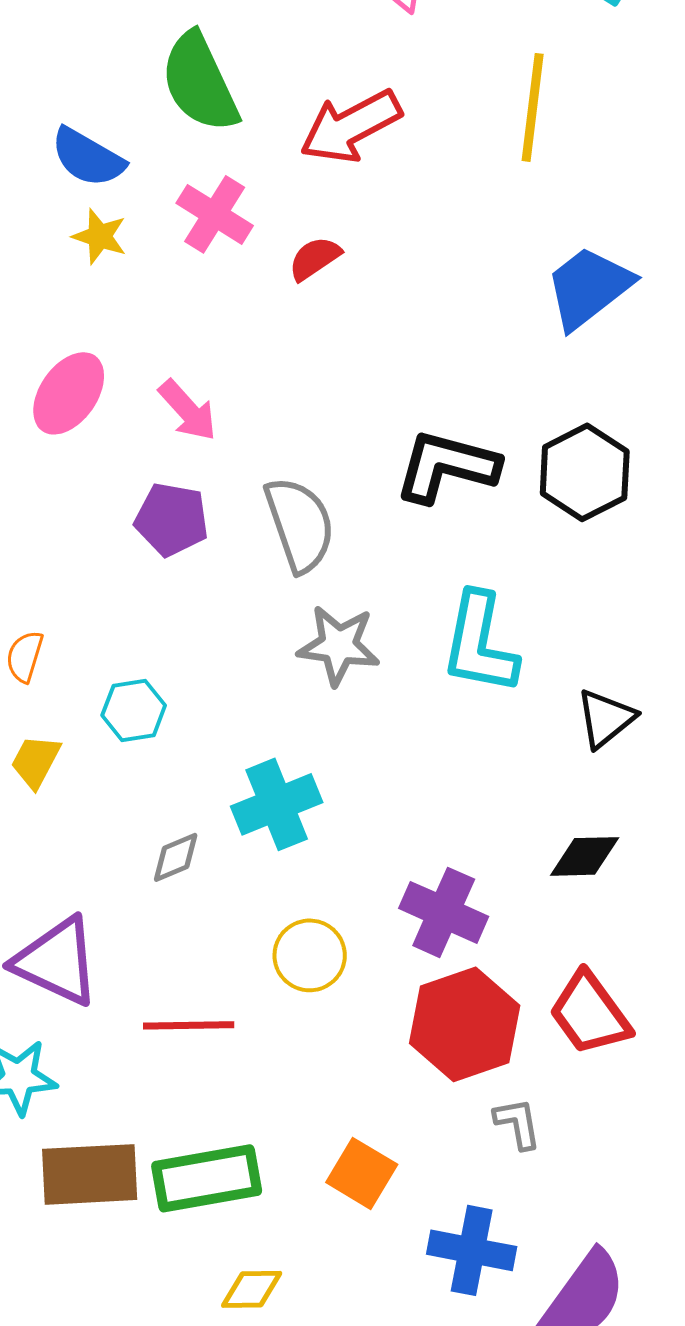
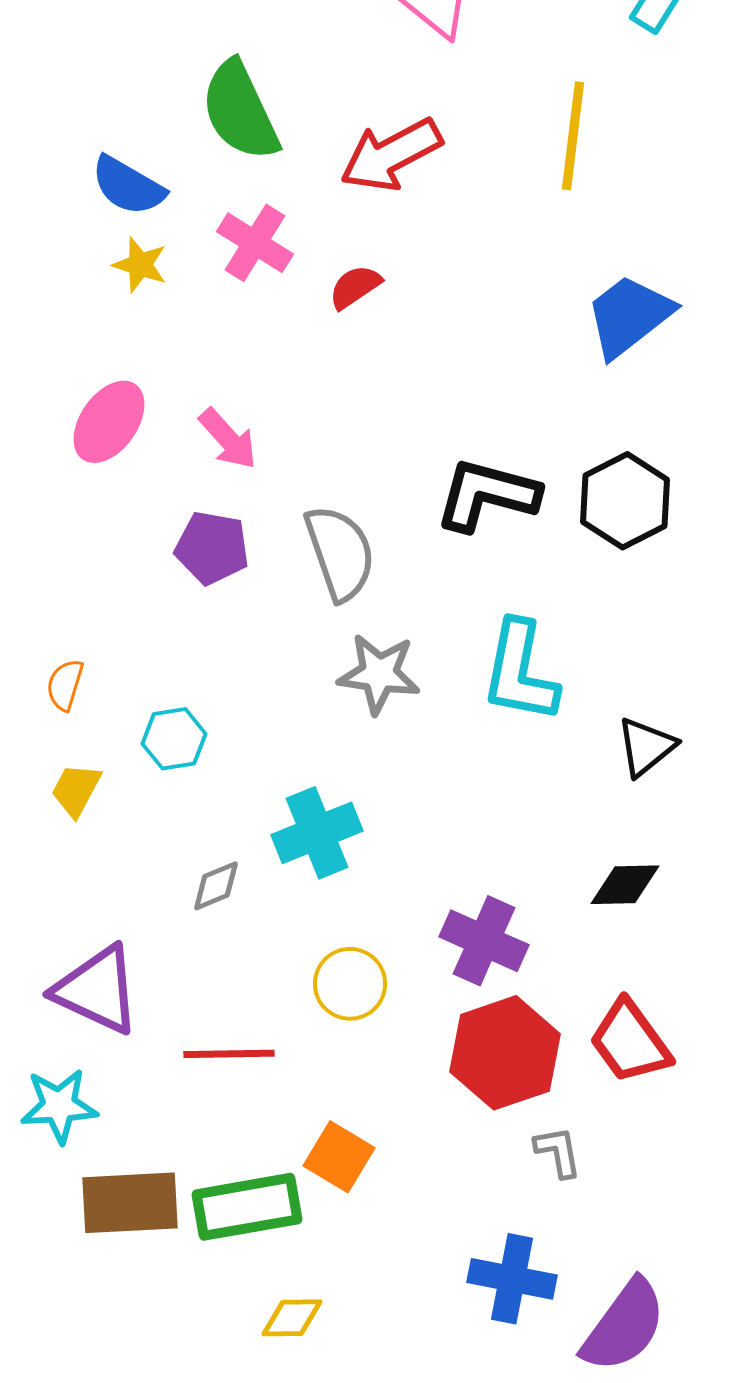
orange square: (362, 1173) -> (339, 1157), moved

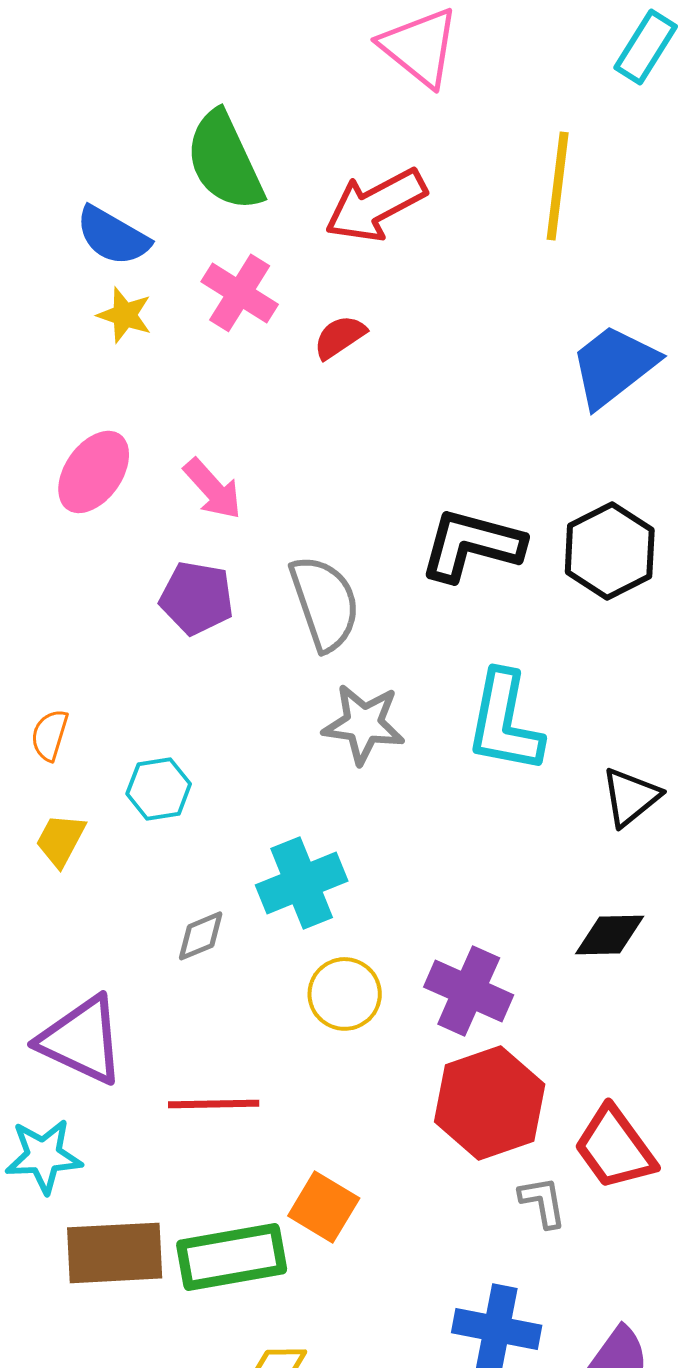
yellow circle: (350, 984) -> (345, 994), moved
red trapezoid: (630, 1042) -> (615, 1148), moved

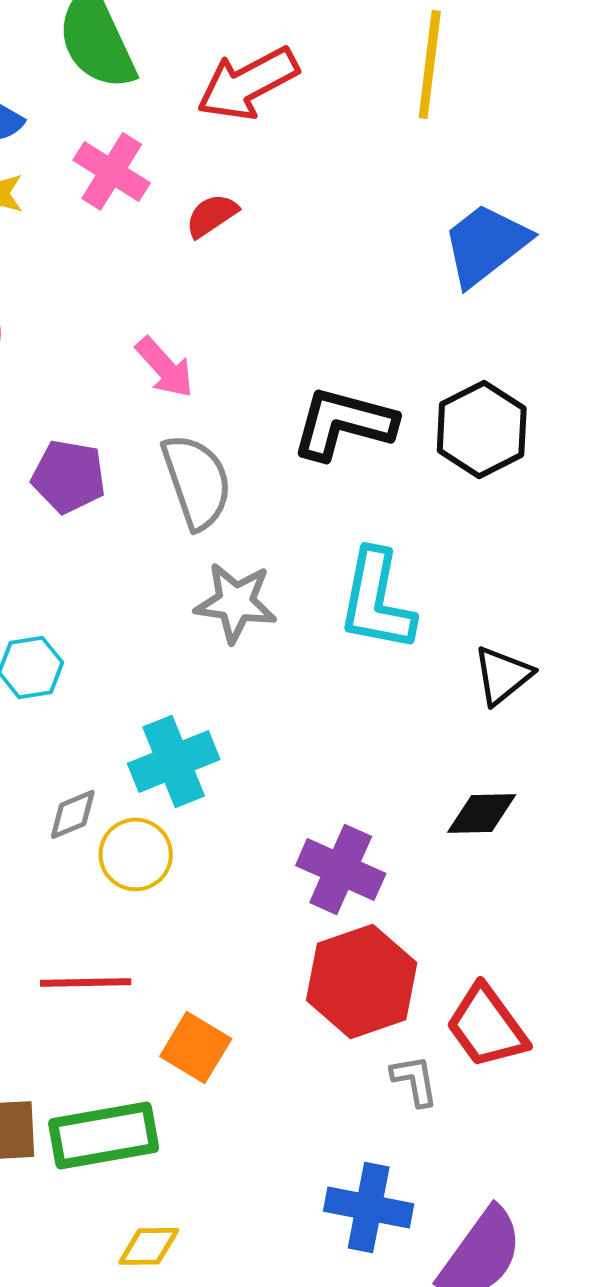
pink arrow: (213, 489) -> (165, 367), moved
yellow circle: (345, 994) -> (136, 854), moved
orange square: (324, 1207) -> (196, 1047), moved

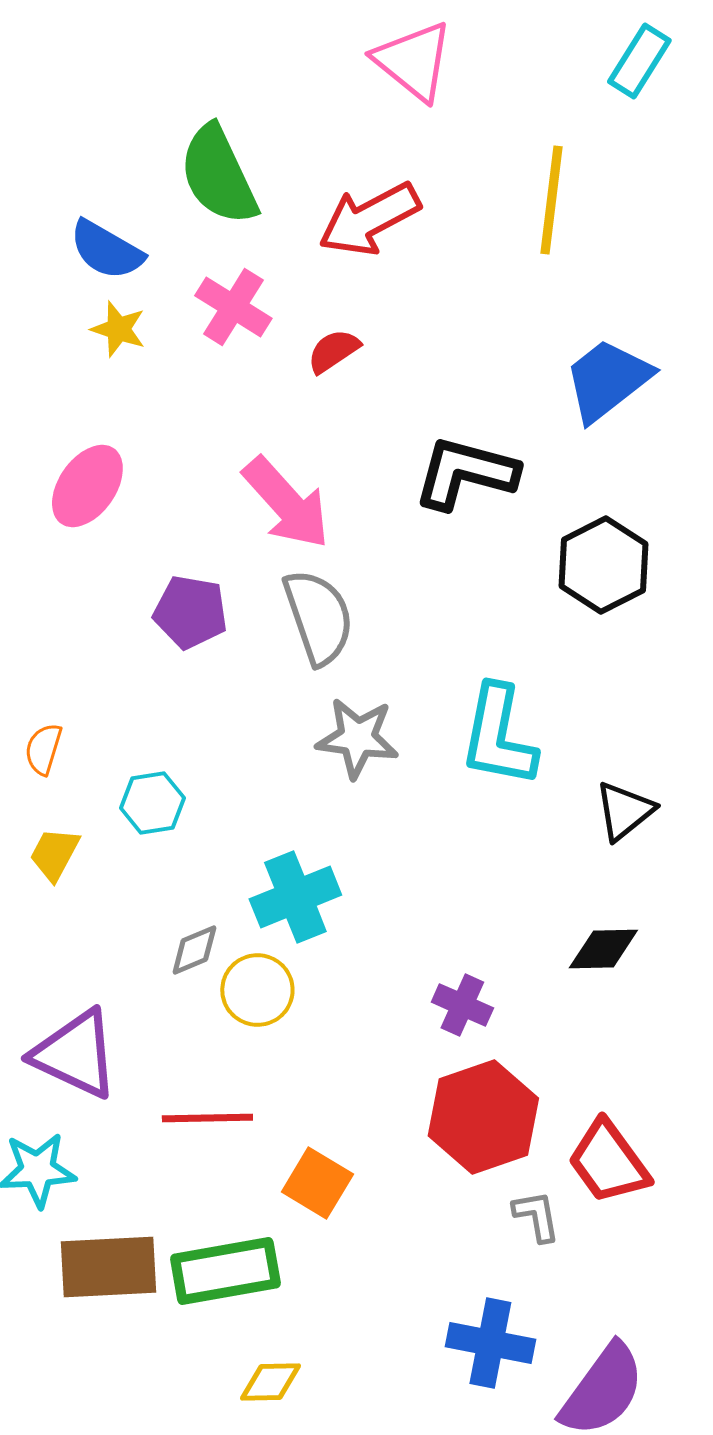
pink arrow: (165, 367) -> (286, 503), size x1.5
black L-shape: (344, 423) -> (465, 473), moved
purple cross: (341, 869) -> (462, 1005), size x0.7

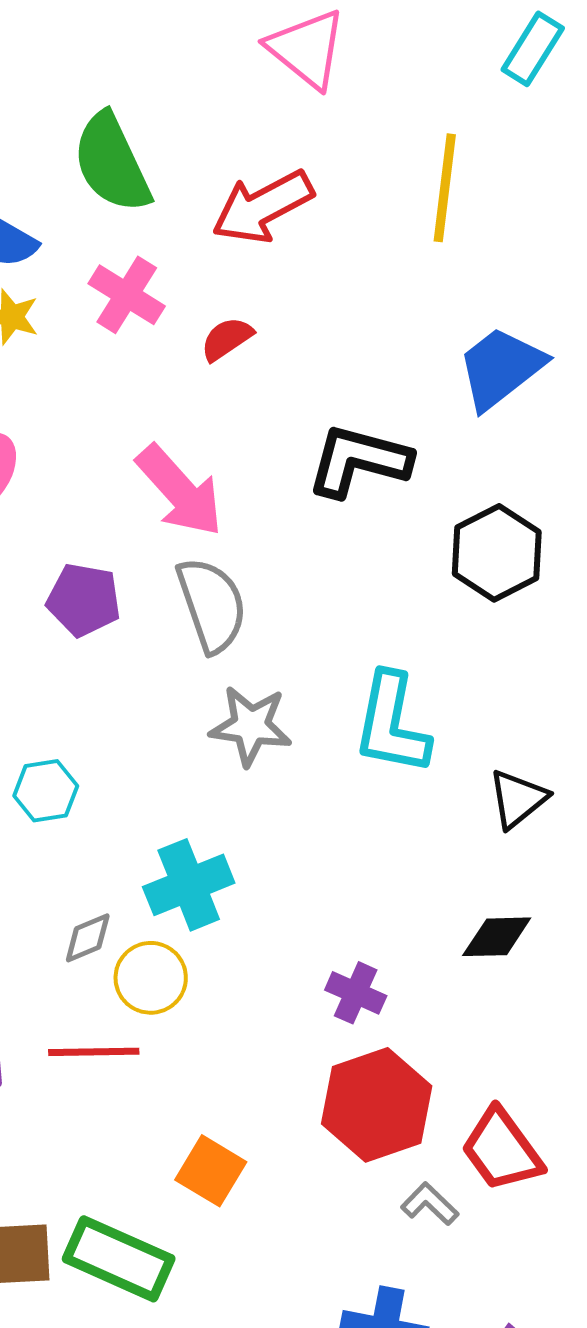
red line: (207, 1118) -> (94, 1052), moved
gray L-shape: (536, 1216) -> (430, 1204), turned -36
green rectangle: (225, 1271) -> (119, 1259), turned 34

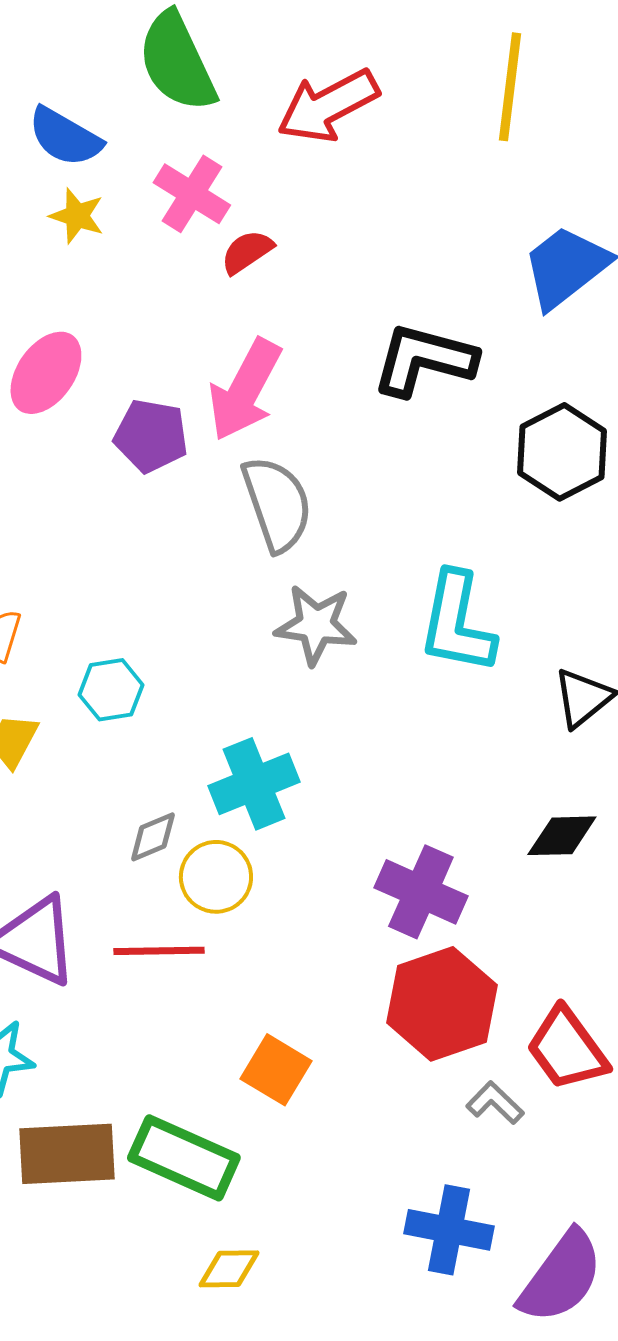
red semicircle: (227, 339) -> (247, 252), moved
pink arrow: (180, 491) -> (245, 390), turned 70
purple pentagon: (84, 600) -> (151, 436), moved
purple cross: (356, 993) -> (421, 892), size x1.5

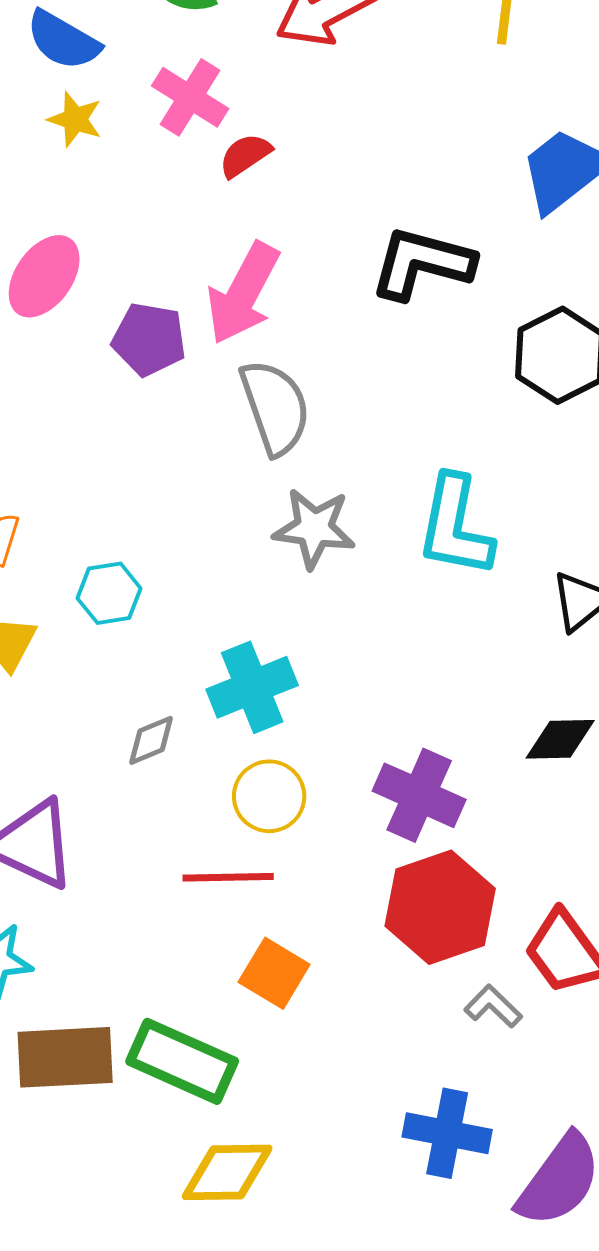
yellow circle: (216, 877) -> (269, 796), moved
red line: (159, 951) -> (228, 877), moved
yellow diamond: (229, 1269) -> (227, 1172), size x1.5

